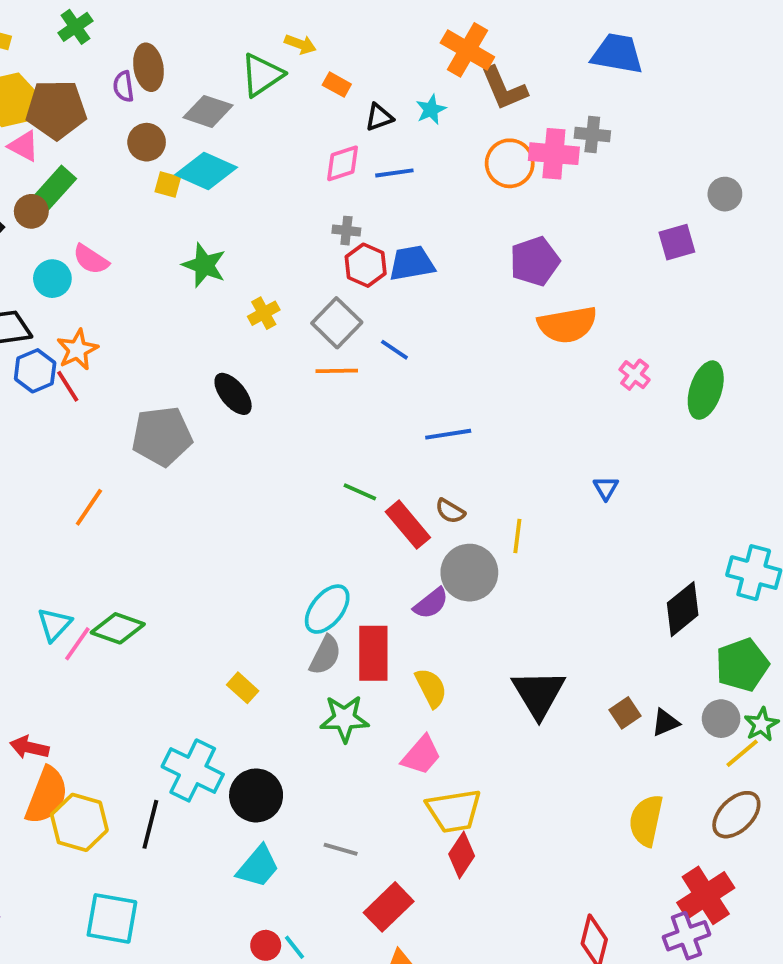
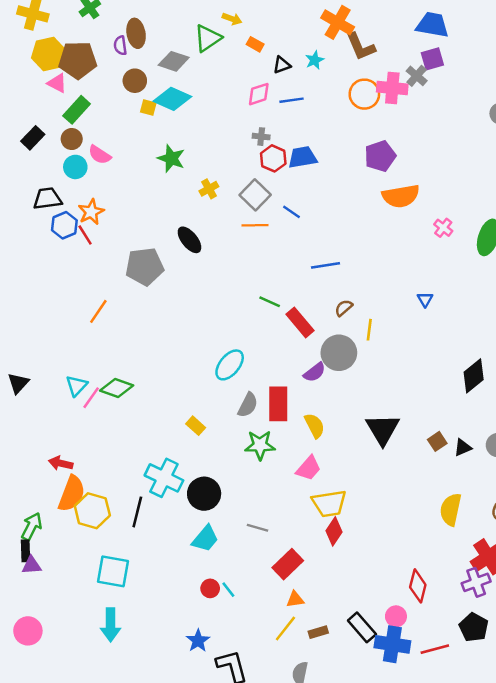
gray cross: (592, 134) -> (417, 76), turned 35
brown circle: (31, 211) -> (72, 139), moved
purple square: (677, 242) -> (432, 59), moved
brown semicircle: (450, 511) -> (344, 308), moved, turned 108
cyan ellipse: (327, 609) -> (230, 365), moved

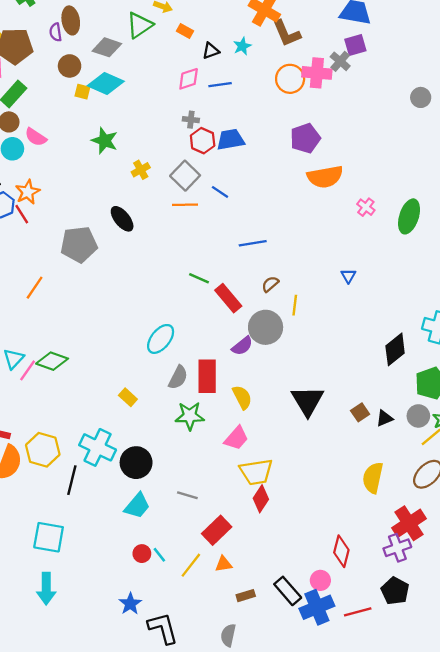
yellow hexagon: (92, 511) -> (43, 450), moved
yellow line: (285, 628) -> (191, 565), moved
blue cross: (392, 644) -> (317, 607), turned -32

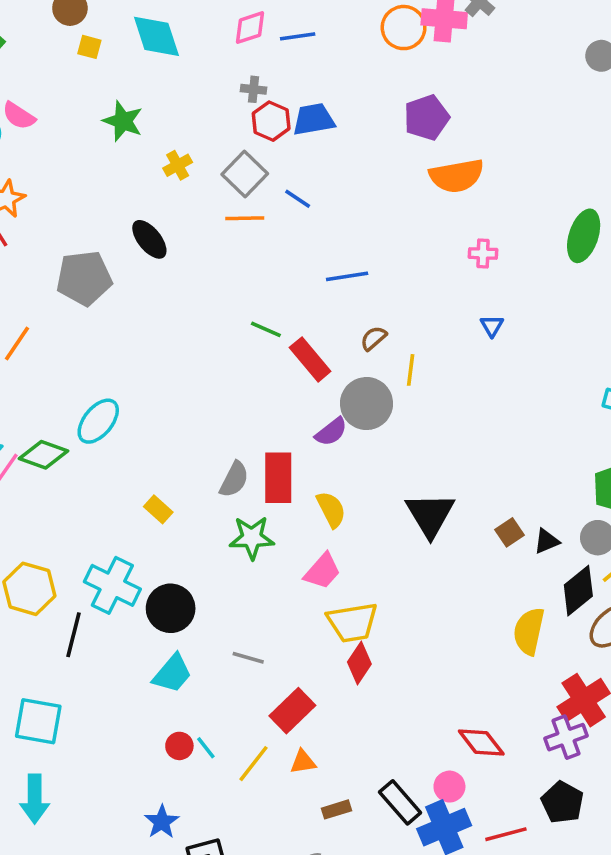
cyan diamond: (106, 83) -> (156, 36), moved, turned 48
pink cross: (366, 207) -> (483, 253), moved, turned -36
cyan ellipse: (161, 339) -> (98, 421), moved
black diamond: (395, 349) -> (578, 591), moved
red diamond: (341, 551) -> (481, 742), turned -52

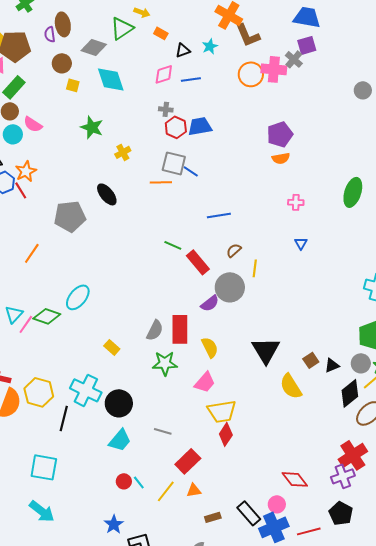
purple pentagon: (427, 118) -> (280, 134), moved
gray square: (245, 174) -> (174, 163), moved, turned -30
orange semicircle: (457, 176) -> (281, 158), size x0.6
yellow semicircle: (529, 631) -> (291, 386), moved, turned -44
cyan arrow: (35, 799) -> (42, 511), turned -52

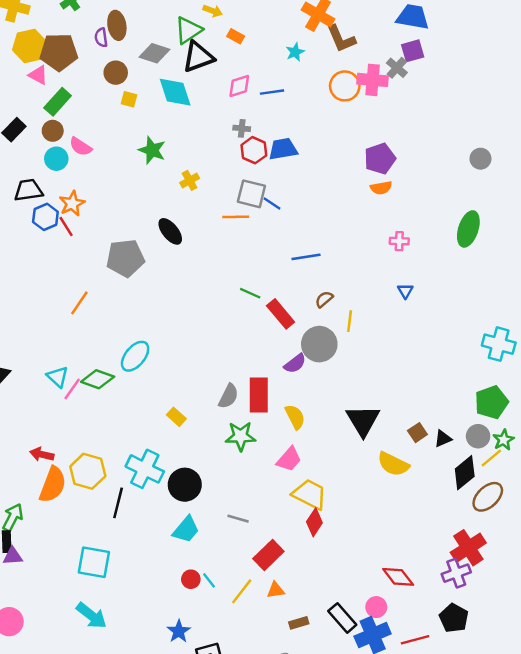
black triangle: (183, 50) -> (198, 57), moved, size x1.8
gray circle: (363, 90) -> (480, 159), moved
cyan triangle: (14, 314) -> (58, 377), turned -30
yellow semicircle: (291, 386) -> (393, 464), turned -32
yellow trapezoid: (222, 411) -> (310, 494), turned -144

